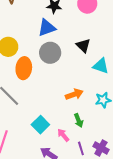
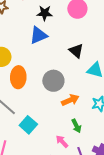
gray circle: (50, 53) -> (53, 81), moved
cyan square: (40, 125) -> (28, 125), moved

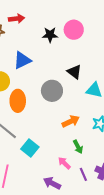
black star: (45, 13) -> (50, 35), moved
blue triangle: (39, 35) -> (22, 60), moved
gray circle: (53, 81) -> (52, 91), moved

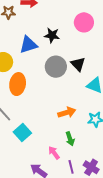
black star: (50, 35) -> (52, 35), moved
gray circle: (52, 91) -> (56, 67), moved

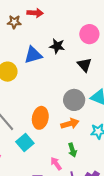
black triangle: (78, 64) -> (84, 65), moved
gray circle: (56, 67) -> (74, 100), moved
orange ellipse: (18, 84) -> (40, 118), moved

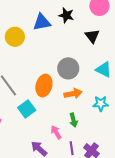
gray circle: (74, 100) -> (68, 68), moved

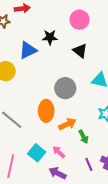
orange arrow: (73, 94) -> (67, 124), moved
cyan square: (27, 109) -> (37, 153), moved
pink arrow: (56, 132) -> (59, 152), moved

